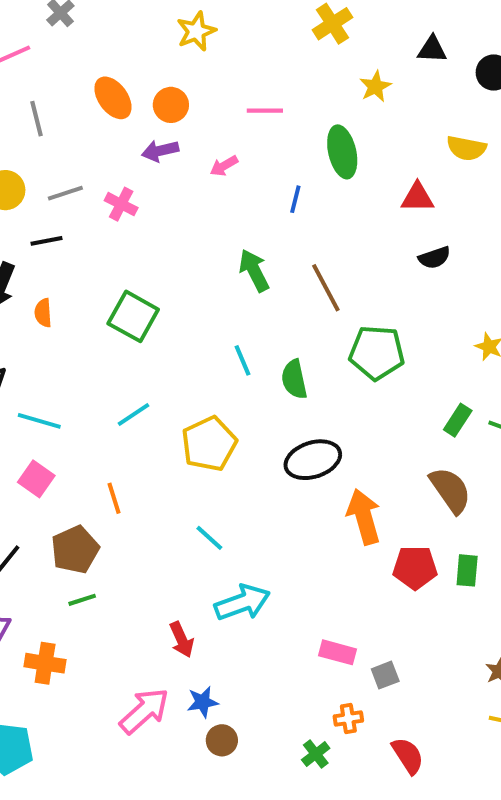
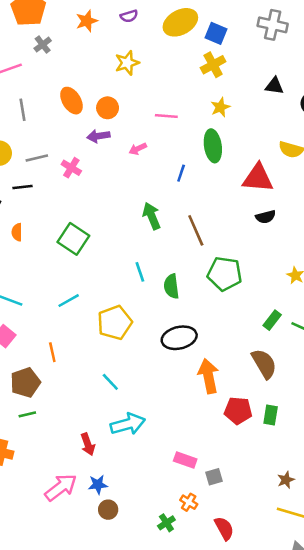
yellow star: (375, 86) -> (220, 107), moved
red triangle: (417, 197) -> (258, 178), size x1.5
orange cross: (348, 719) -> (189, 502), turned 36

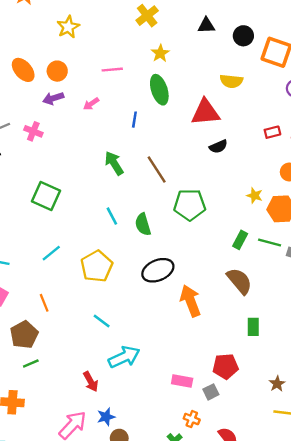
red pentagon: (238, 411) -> (226, 366), moved

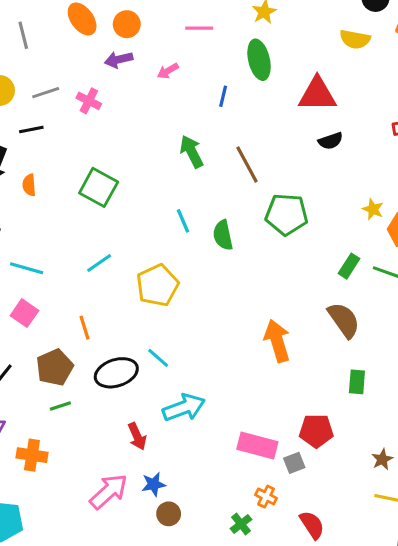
yellow semicircle: (231, 81) -> (355, 39), moved
black ellipse: (158, 270) -> (116, 373), moved
pink rectangle: (182, 381) -> (257, 445), size x1.4

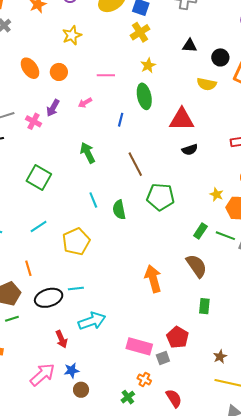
purple arrow: (119, 60) -> (53, 108), moved, turned -48
green arrow: (192, 151) -> (88, 153), moved
cyan line: (158, 358) -> (76, 289), turned -49
red pentagon: (316, 431) -> (178, 337), turned 30

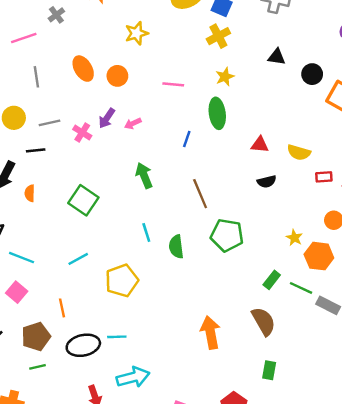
yellow semicircle: (207, 84) -> (299, 152), moved
pink arrow: (85, 103) -> (133, 123), moved
red triangle: (182, 119) -> (260, 145), size x0.6

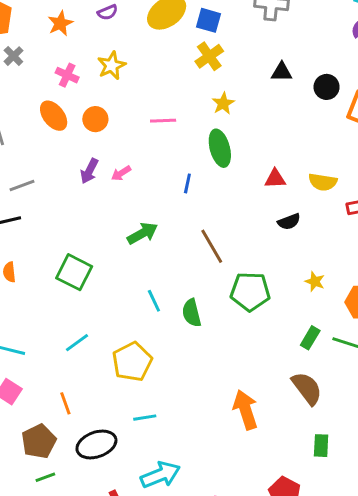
pink cross: (82, 132) -> (67, 75), moved
green arrow: (144, 175) -> (142, 233), turned 90
yellow star: (294, 238) -> (315, 282), moved
cyan line: (117, 337) -> (145, 418), moved

